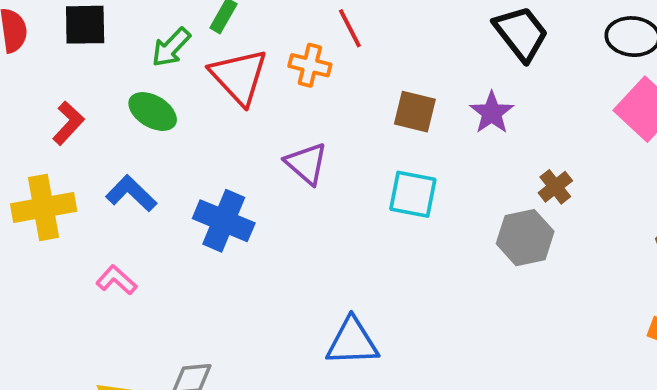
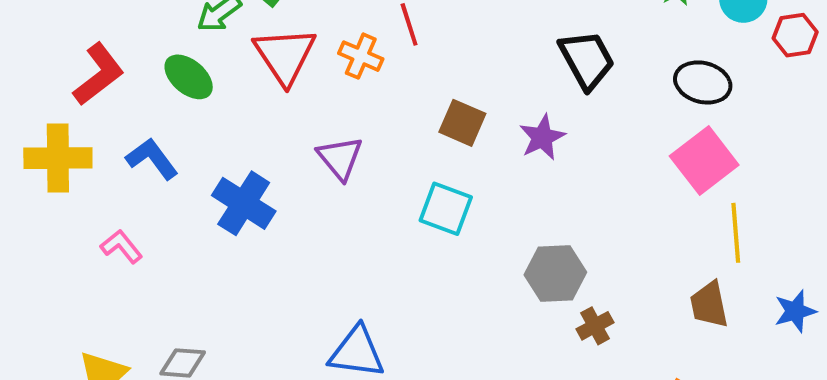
red L-shape: (68, 123) -> (99, 74), size x1.4
brown cross: (555, 187) -> (595, 326), moved

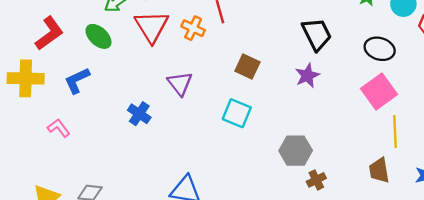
purple star: (542, 137) -> (307, 75), moved
blue L-shape: (152, 159) -> (77, 80), turned -80
blue cross: (244, 203) -> (139, 114), moved, size x0.7

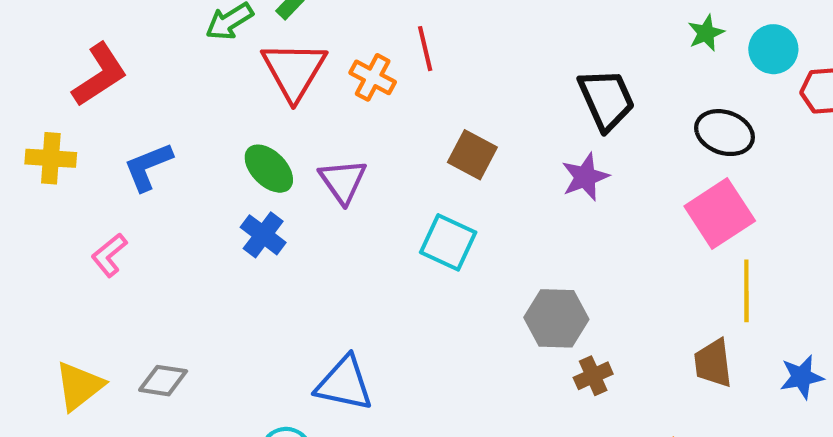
green ellipse: (98, 36) -> (269, 169), moved
yellow cross: (26, 78) -> (51, 158), size x0.7
pink L-shape: (59, 128) -> (109, 255), turned -95

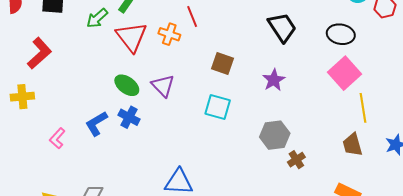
blue L-shape: (148, 167) -> (96, 123), moved
purple star: (585, 177) -> (274, 80), moved

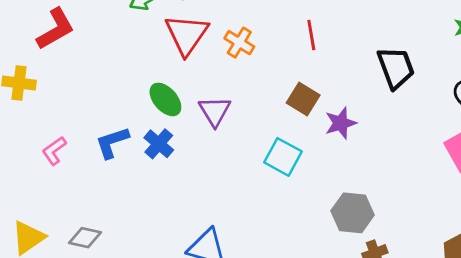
red line: (192, 17) -> (311, 35), moved
purple star: (274, 80) -> (341, 123), moved

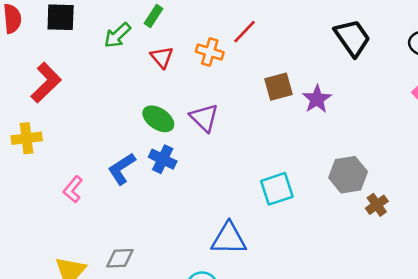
red triangle: (187, 35) -> (162, 57), size x0.6
red line: (311, 35) -> (244, 32), moved, turned 68
brown square: (303, 99) -> (279, 87), turned -32
cyan square: (283, 157) -> (277, 189), moved, turned -32

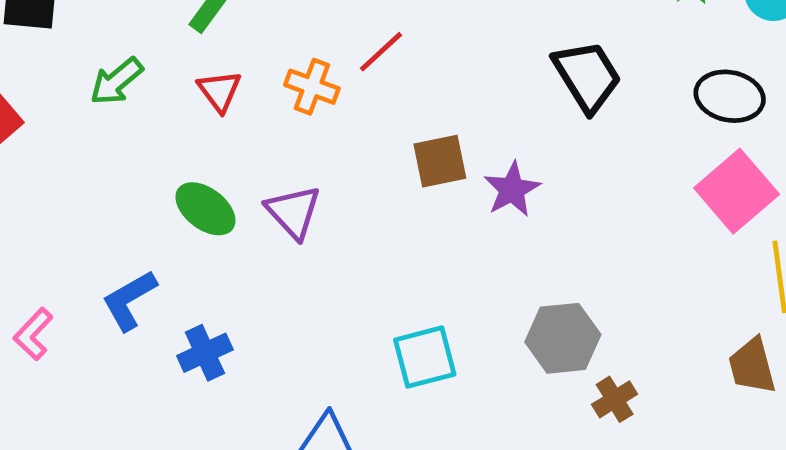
green arrow: (117, 35) -> (116, 81), moved
blue cross: (163, 159) -> (205, 353), moved, turned 36

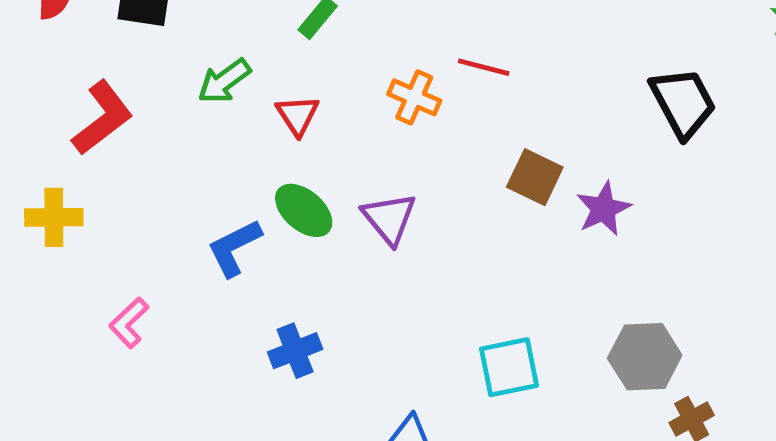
red line: (381, 52) -> (484, 67), turned 54
red triangle: (219, 91) -> (298, 115), moved
brown square: (440, 161) -> (535, 177), turned 34
blue L-shape: (129, 300) -> (234, 248), moved

